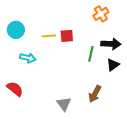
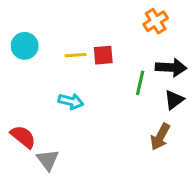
cyan arrow: (28, 58) -> (71, 101), moved
brown arrow: (95, 94) -> (160, 137), moved
gray triangle: (64, 104) -> (48, 160), moved

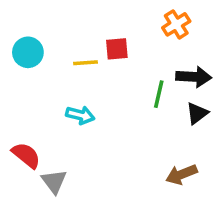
red square: (103, 55) -> (117, 49), moved
brown arrow: (160, 137) -> (181, 174), moved, turned 40

